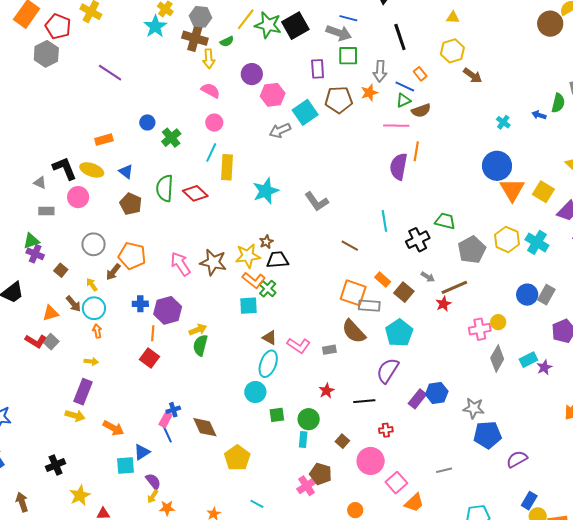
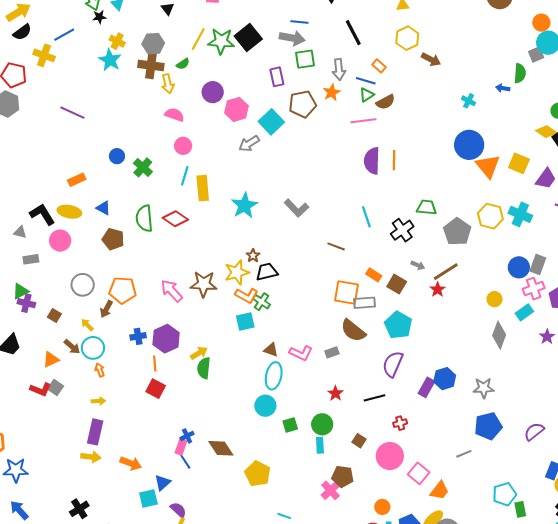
orange line: (416, 151) -> (394, 160), moved
pink cross: (480, 329) -> (534, 289), moved
cyan rectangle: (528, 360) -> (524, 312), moved
blue pentagon: (487, 435) -> (488, 426), moved

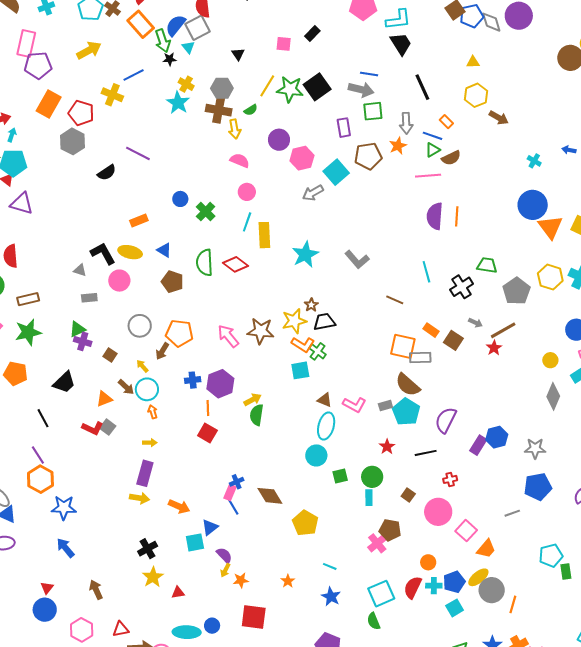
black semicircle: (22, 32) -> (107, 173), moved
cyan pentagon: (398, 325) -> (406, 412), moved
black cross: (79, 509) -> (148, 549), moved

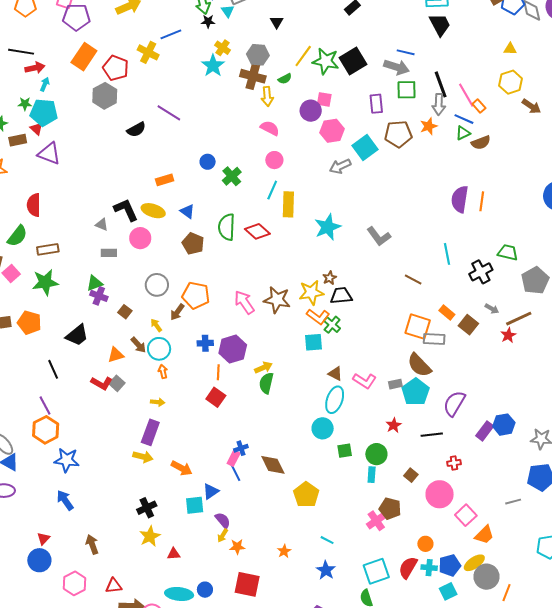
pink square: (284, 44) -> (324, 99), moved
black line: (422, 87) -> (441, 84), moved
pink line: (428, 176) -> (466, 95), moved, turned 60

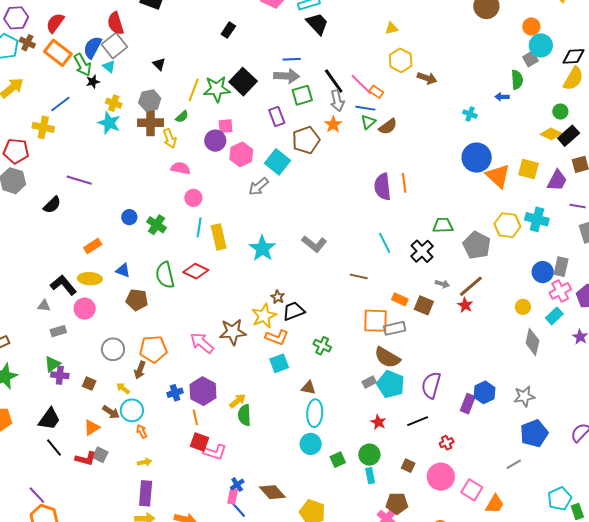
green cross: (332, 325) -> (322, 346), moved
black line: (53, 369) -> (54, 448), moved
pink L-shape: (365, 381) -> (215, 452), moved

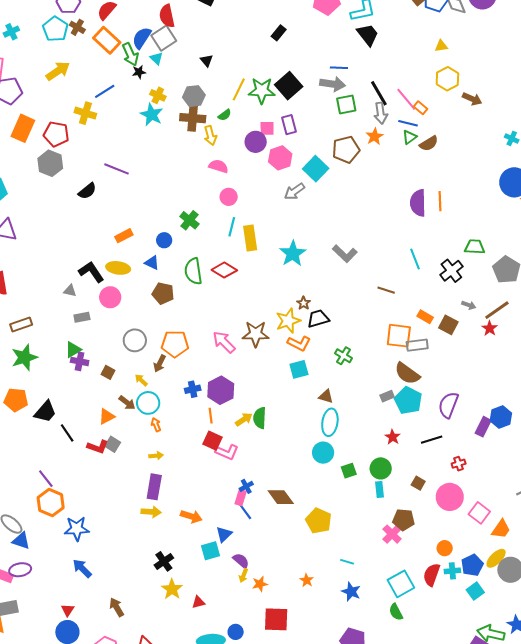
purple rectangle: (277, 117) -> (289, 125), moved
blue circle: (129, 217) -> (164, 240), moved
yellow arrow: (238, 401) -> (244, 419), moved
black trapezoid: (49, 419) -> (45, 412), moved

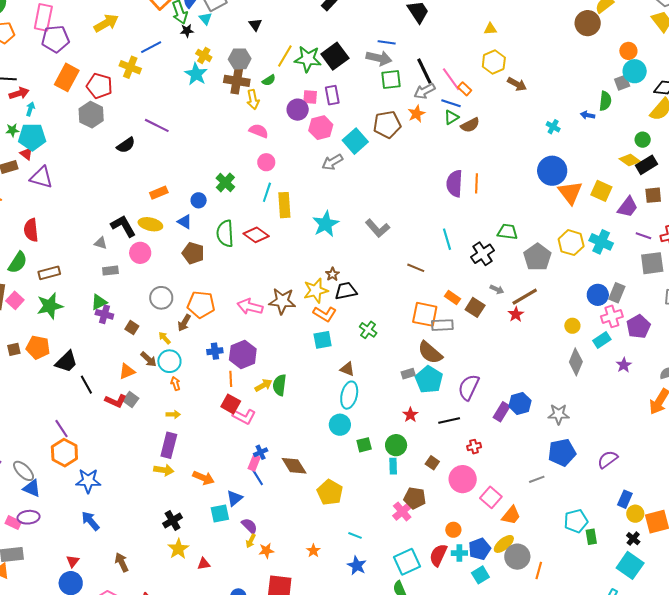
gray arrow: (381, 113) -> (425, 91), turned 65
pink arrow: (224, 342) -> (250, 307), turned -35

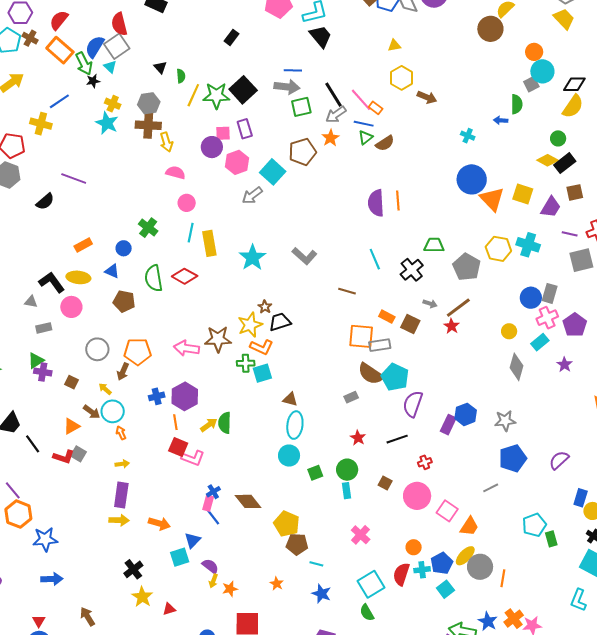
green semicircle: (269, 80) -> (181, 76), moved, turned -56
green cross: (368, 330) -> (246, 363), moved, turned -30
cyan pentagon: (429, 380) -> (395, 377), moved
brown pentagon: (415, 498) -> (297, 544), moved
blue arrow: (90, 521) -> (52, 579), turned 135

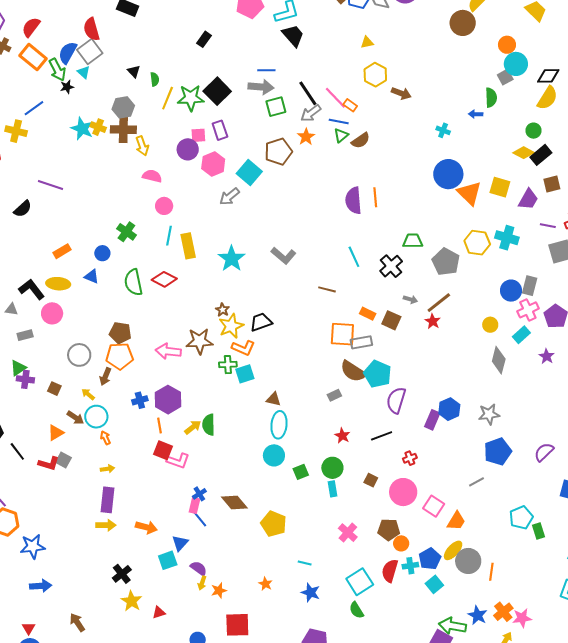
yellow cross: (113, 104) -> (98, 127), moved
brown pentagon: (124, 301) -> (120, 333), moved
brown star: (265, 307) -> (223, 310), moved
brown pentagon: (297, 544) -> (389, 530), moved

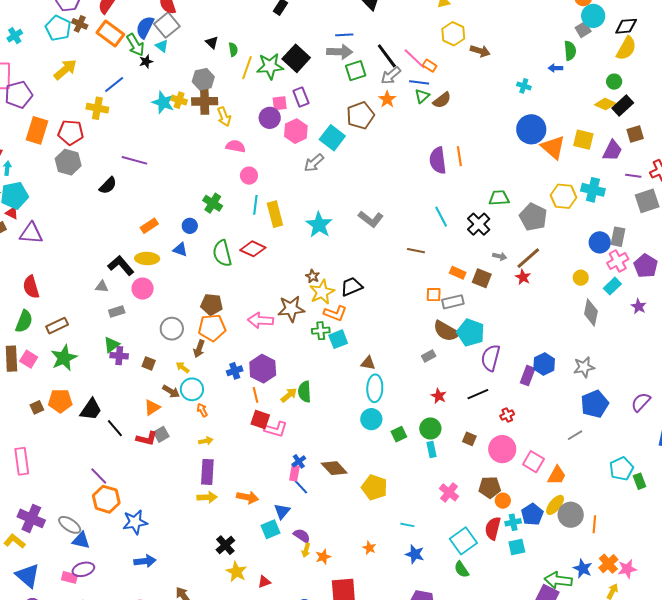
orange square: (342, 334) -> (434, 295), size x0.6
gray square: (63, 460) -> (161, 434), turned 35
cyan square: (434, 584) -> (517, 547), moved, turned 30

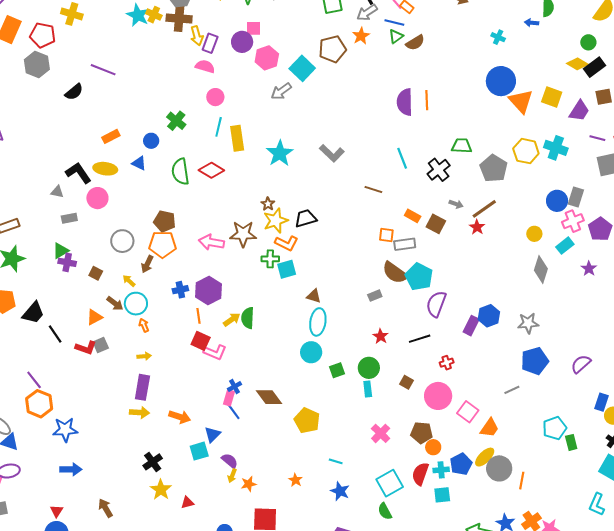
purple rectangle: (301, 97) -> (210, 43), moved, turned 36

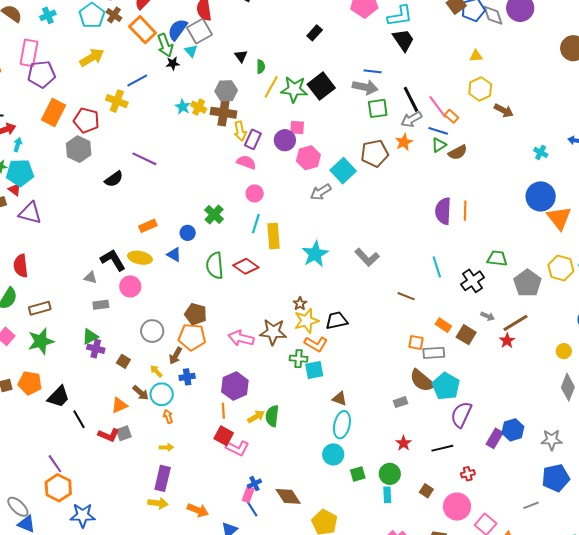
cyan star: (138, 15) -> (183, 107), size x0.7
blue cross: (180, 290) -> (187, 377), moved

